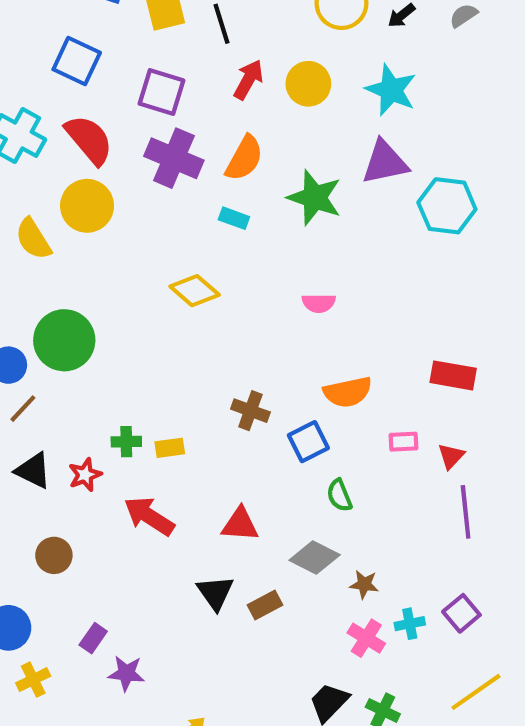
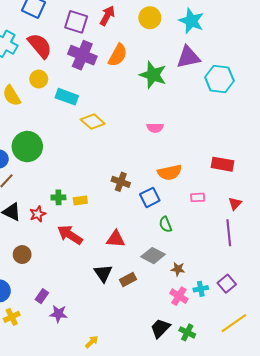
red arrow: (248, 80) -> (107, 16), moved
yellow circle: (87, 206) -> (39, 79), size x0.7
cyan rectangle: (234, 218) -> (67, 97), moved, size x1.5
red triangle: (451, 456) -> (235, 204), moved

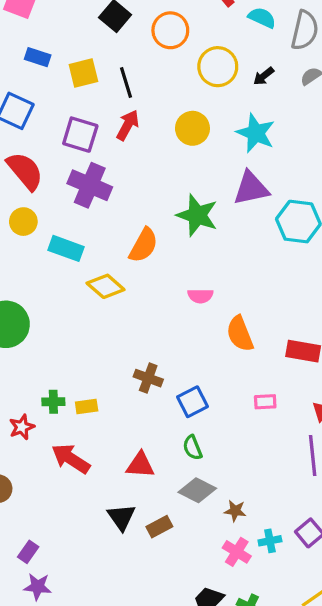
orange semicircle: (118, 55) -> (143, 245), moved
orange semicircle: (170, 172) -> (240, 334), moved, turned 80
green semicircle: (165, 224) -> (192, 448), moved
purple star: (58, 314) -> (38, 587), moved

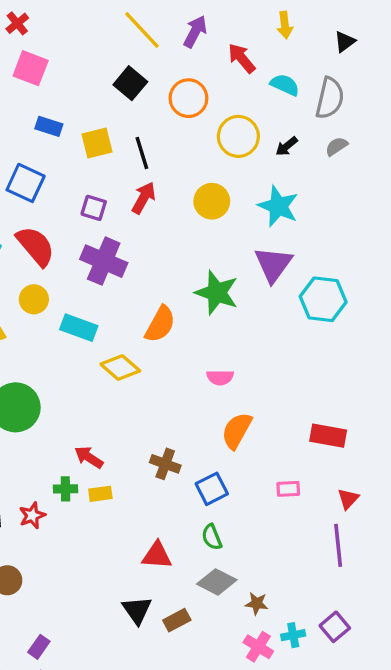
purple square: (80, 135) -> (94, 208), size x0.7
purple triangle: (251, 188) -> (273, 264), turned -42
orange semicircle: (240, 334) -> (237, 431), moved, turned 51
red arrow: (71, 459) -> (89, 457), moved, size x0.7

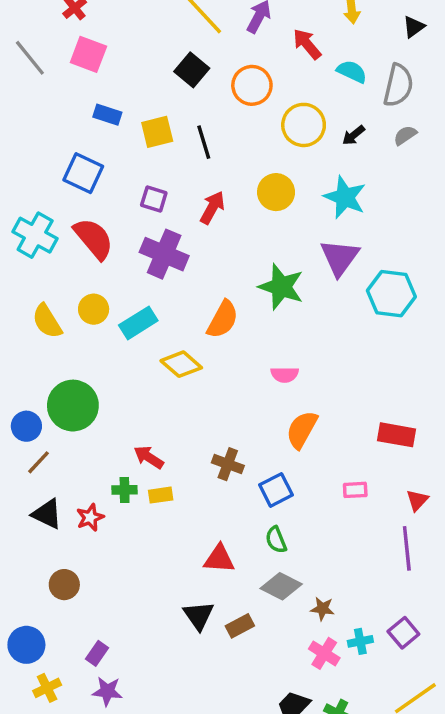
red arrow: (144, 198) -> (212, 208), moved
yellow circle: (34, 299) -> (94, 309), moved
cyan rectangle: (79, 328) -> (138, 323), turned -52

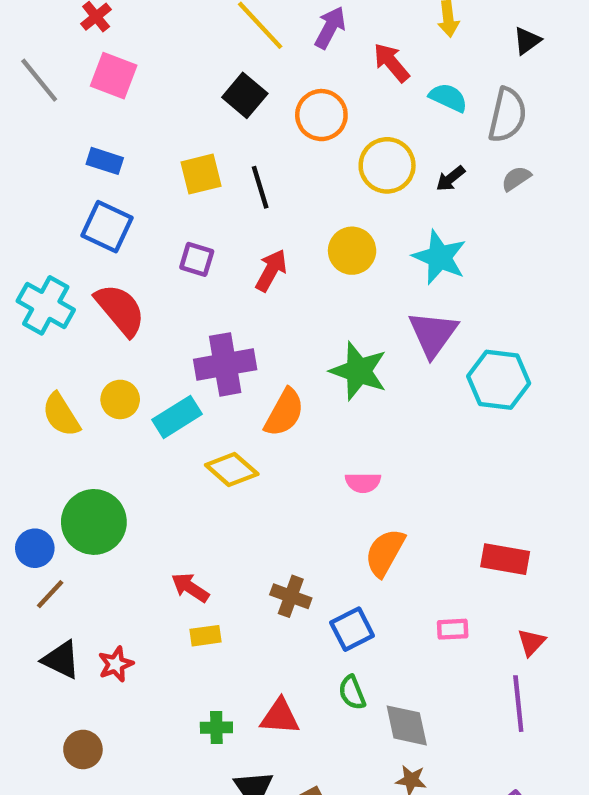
blue rectangle: (107, 115) -> (105, 161), moved
purple cross: (164, 254) -> (225, 364), moved, turned -33
green cross: (125, 490) -> (216, 728), moved
gray diamond: (281, 586) -> (407, 725), moved, turned 51

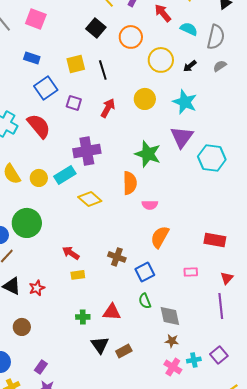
blue square: (107, 227) -> (46, 88), moved, turned 30
yellow circle: (120, 399) -> (39, 178), moved
orange semicircle: (284, 413) -> (130, 183), moved, turned -30

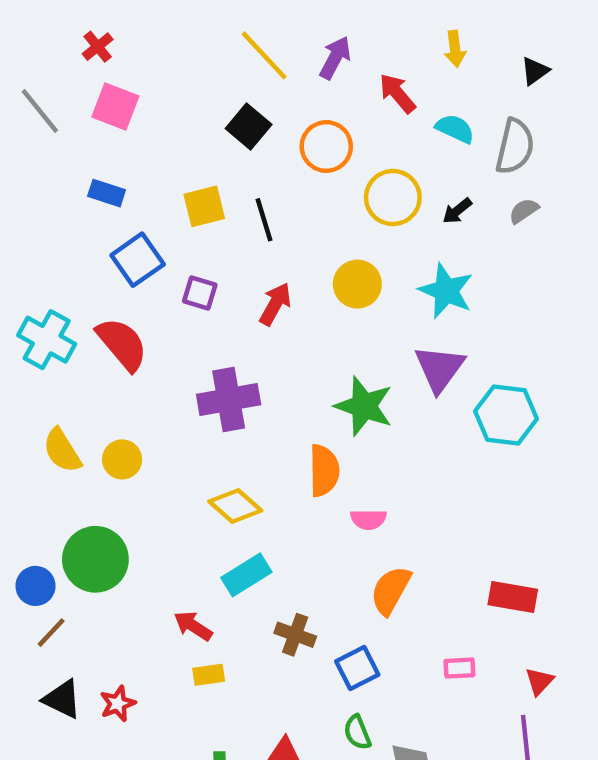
cyan rectangle: (65, 175) -> (246, 575), moved

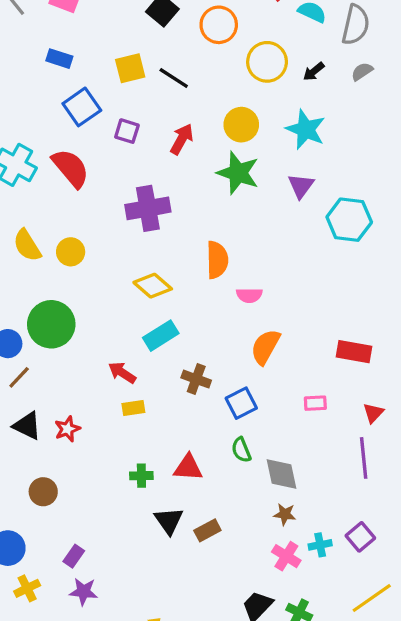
black line: (264, 220) -> (174, 78), turned -40
purple triangle: (439, 368) -> (301, 186), size x0.7
green star: (364, 406) -> (238, 173), moved

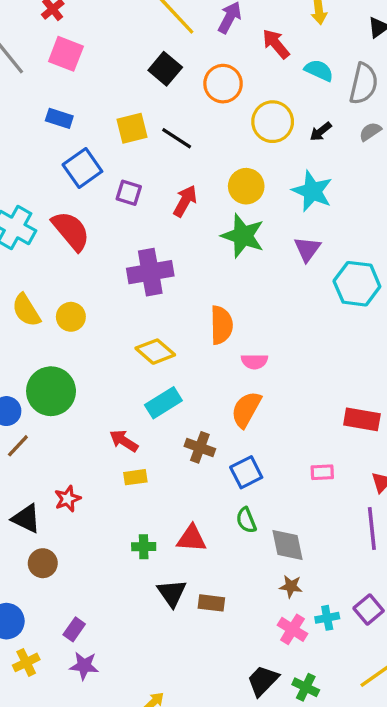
orange semicircle: (265, 347) -> (246, 409), moved
black triangle: (27, 426) -> (26, 519), moved
brown rectangle: (207, 530) -> (211, 603), turned 35

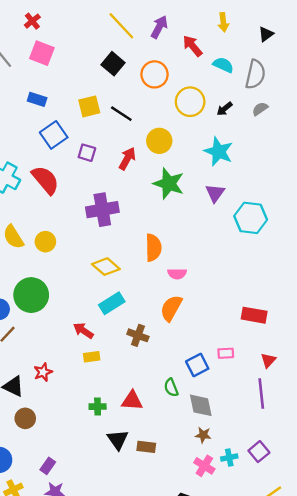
yellow circle: (246, 186) -> (159, 141), moved
blue square: (246, 472) -> (197, 365), moved

